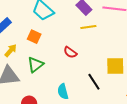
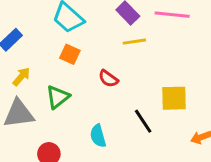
orange square: (34, 37) -> (70, 54), moved

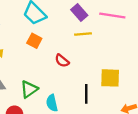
green triangle: (58, 97) -> (29, 89), moved
black line: (143, 121) -> (86, 94), turned 30

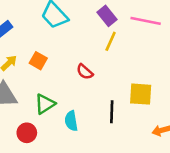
yellow line: (83, 34) -> (111, 41), turned -63
orange square: (34, 41) -> (38, 61), moved

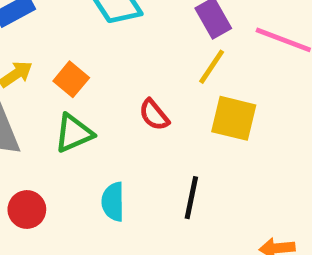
yellow square: (141, 94) -> (234, 118), moved
green triangle: (45, 104) -> (74, 133), moved

